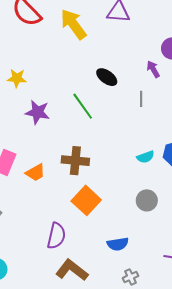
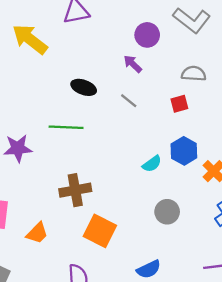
gray line: (141, 99) -> (129, 101), turned -35
green line: (83, 106) -> (66, 127), turned -36
orange trapezoid: (35, 172) -> (37, 233), moved

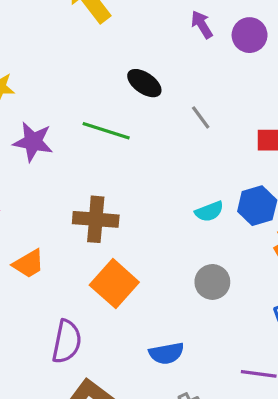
purple arrow: (133, 64) -> (202, 25), moved

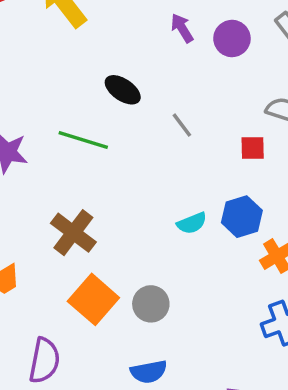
brown cross: (96, 219) -> (73, 233), turned 33
gray circle: (212, 282) -> (151, 304), moved

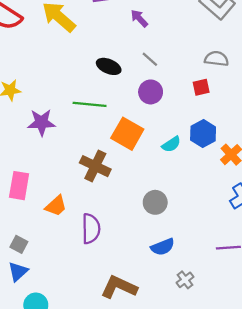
purple circle: (232, 39) -> (151, 92), moved
gray line: (182, 125) -> (150, 59), moved
orange square: (93, 299) -> (127, 134), moved
purple semicircle: (44, 361) -> (91, 229), moved

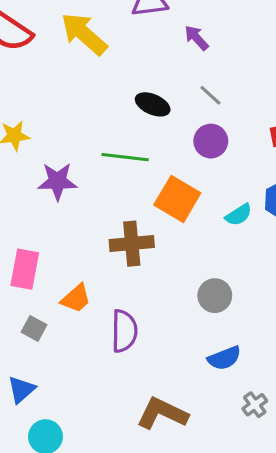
brown cross: (95, 166) -> (132, 244), turned -32
gray square: (19, 244) -> (34, 328), moved

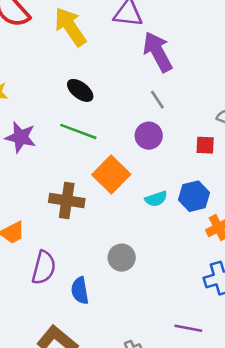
purple arrow: (197, 38) -> (158, 52), size x1.8
black ellipse: (153, 104) -> (80, 90), moved
blue semicircle: (224, 358) -> (80, 291), moved, turned 88

